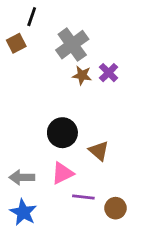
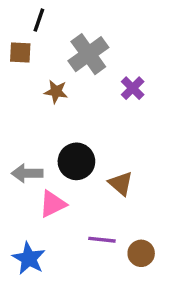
brown square: (16, 43) -> (20, 52), turned 30
brown star: (82, 75) -> (56, 92), moved
pink triangle: (62, 173) -> (53, 204), moved
gray arrow: (22, 177) -> (27, 173), moved

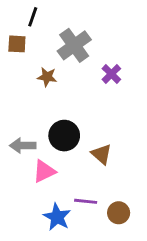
blue star: (29, 258) -> (57, 217), moved

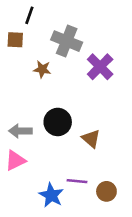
gray cross: (74, 45) -> (67, 41), turned -32
purple cross: (111, 74) -> (100, 67), size x1.5
pink triangle: (44, 171) -> (15, 161), moved

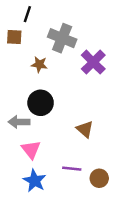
black circle: (58, 122) -> (41, 103), moved
pink triangle: (15, 161) -> (31, 150), moved, turned -42
blue star: (51, 195) -> (35, 181), moved

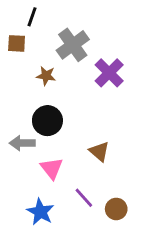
gray cross: (62, 38) -> (73, 45), turned 32
pink triangle: (31, 150) -> (52, 168), moved
purple line: (72, 169) -> (84, 198), turned 42

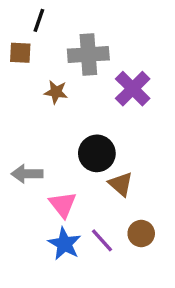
gray cross: (73, 45) -> (88, 55), turned 32
black circle: (47, 121) -> (97, 153), moved
brown circle: (116, 209) -> (141, 233), moved
blue star: (40, 212) -> (64, 244), moved

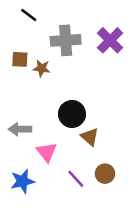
black line: (39, 20) -> (29, 15), turned -72
brown square: (20, 53) -> (20, 59), moved
purple cross: (133, 89) -> (110, 40), moved
blue star: (64, 244) -> (22, 181), moved, turned 30

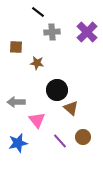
black line: (29, 15) -> (38, 12), moved
gray cross: (66, 40) -> (52, 32), size x0.7
brown star: (42, 68) -> (37, 63), moved

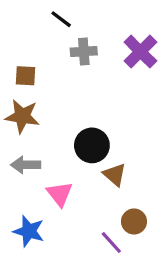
brown star: (37, 63) -> (22, 116), moved, size x1.5
purple line: (60, 141) -> (111, 243), moved
blue star: (18, 143) -> (29, 231), turned 30

